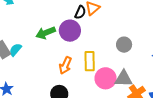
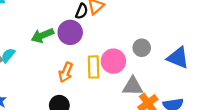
gray circle: (124, 45) -> (142, 48), moved
pink circle: (106, 78) -> (113, 61), moved

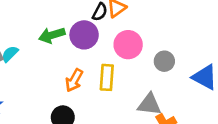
pink circle: (113, 61) -> (128, 45), moved

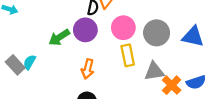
gray circle: (164, 61) -> (157, 33), size x1.5
yellow rectangle: (107, 77) -> (128, 55), moved

